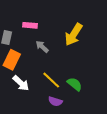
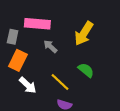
pink rectangle: (30, 25) -> (37, 24), size x1.6
green semicircle: (75, 84) -> (86, 70), moved

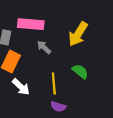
yellow line: (60, 82) -> (54, 84), turned 42

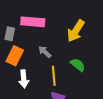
gray arrow: (44, 47) -> (45, 52), moved
white arrow: (21, 87) -> (24, 79), turned 42

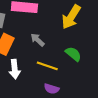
yellow line: (54, 76) -> (47, 66), turned -66

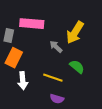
gray arrow: (37, 40) -> (56, 47), moved

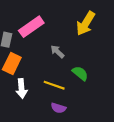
pink rectangle: (32, 24) -> (31, 27), turned -40
yellow arrow: (75, 33) -> (86, 23), moved

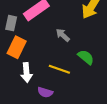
purple semicircle: (58, 108) -> (45, 92), moved

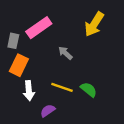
green semicircle: (86, 57) -> (89, 90), moved
purple semicircle: (45, 92) -> (48, 111), turned 128

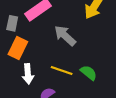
gray arrow: (65, 53) -> (65, 36), size x1.5

